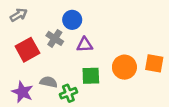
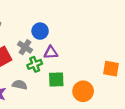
orange circle: (124, 67) -> (83, 91), moved
green cross: (68, 93) -> (35, 64), moved

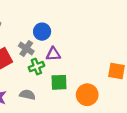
gray semicircle: (20, 85) -> (27, 95), moved

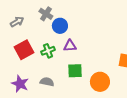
gray cross: (26, 48) -> (46, 14), moved
green cross: (36, 67) -> (48, 51), moved

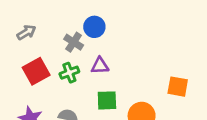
gray cross: (46, 14) -> (74, 42), moved
blue circle: (60, 26) -> (94, 27), moved

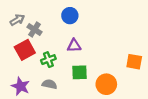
gray cross: (74, 42) -> (34, 30), moved
green cross: (69, 73) -> (48, 60), moved

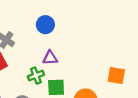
green cross: (48, 60) -> (36, 76), moved

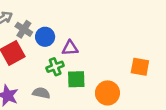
blue circle: (45, 25) -> (45, 37), moved

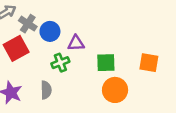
green square: (76, 79) -> (106, 63), moved
gray semicircle: (41, 93) -> (46, 90), turned 77

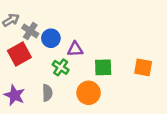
green cross: (60, 63) -> (61, 67), turned -35
orange circle: (115, 90) -> (89, 93), moved

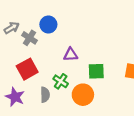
blue circle: (51, 38) -> (48, 25), moved
red square: (19, 54) -> (27, 69), moved
green cross: (61, 67) -> (61, 81), moved

